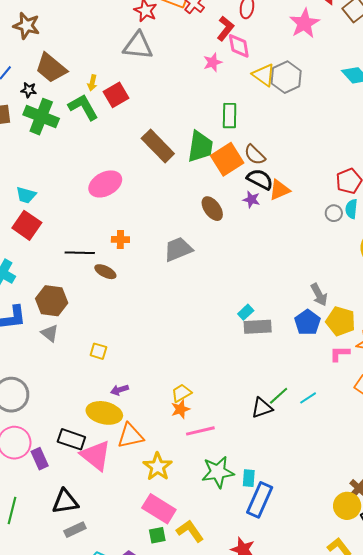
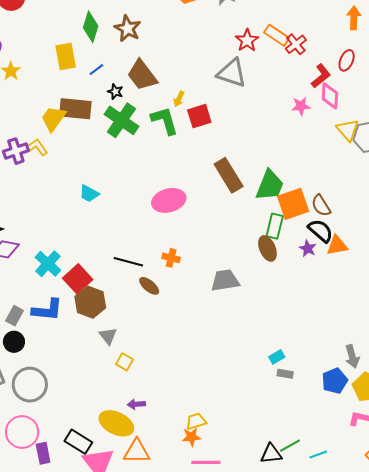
green rectangle: (230, 116) -> (275, 226), moved
red square: (27, 225) -> (78, 279), moved
gray rectangle: (258, 327) -> (285, 374), size x0.6
gray triangle: (50, 333) -> (108, 336), moved

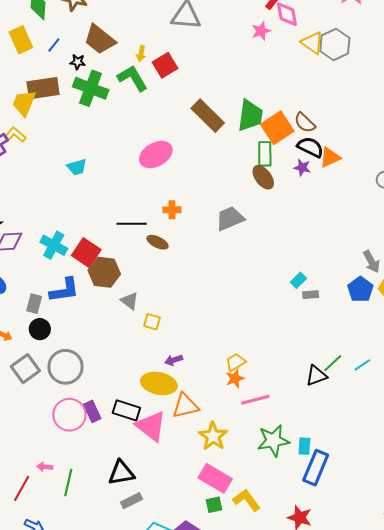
cyan trapezoid: (89, 193) -> (77, 167), turned -30
purple rectangle: (43, 453) -> (92, 411), moved

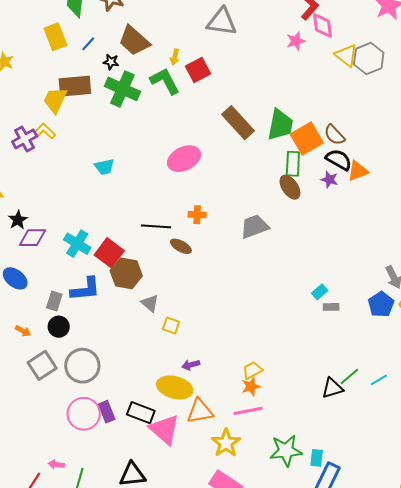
pink line: (255, 400) -> (248, 411), moved

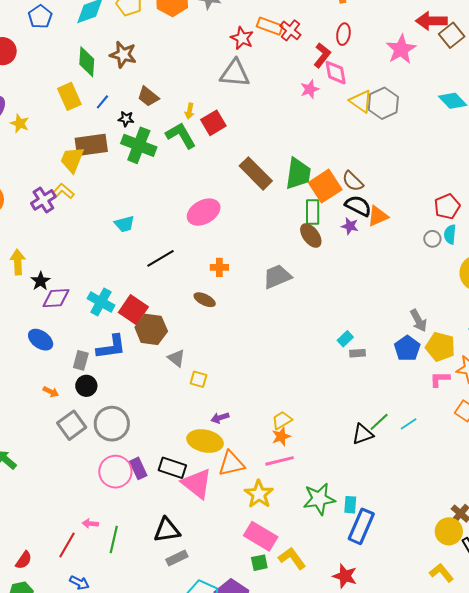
brown trapezoid: (134, 41) -> (148, 97), size x0.7
black line: (156, 226) -> (161, 258), moved, turned -32

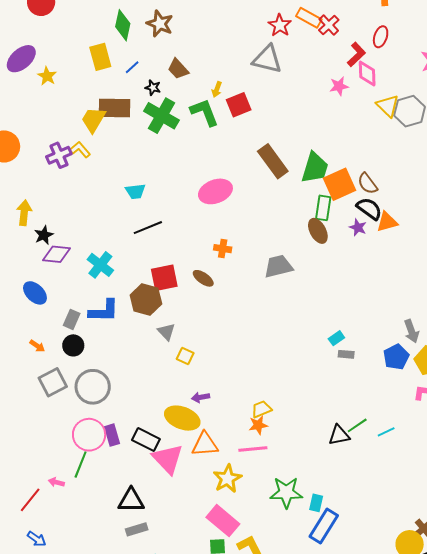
black line: (161, 258) -> (148, 228), moved
red square: (133, 310) -> (164, 278), moved, turned 36
green line: (114, 539) -> (81, 465), moved

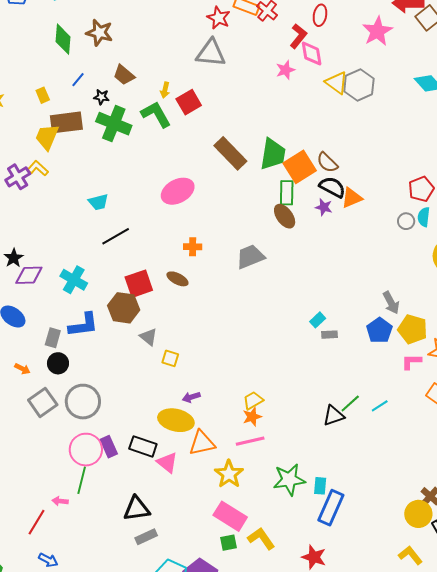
yellow rectangle: (100, 57) -> (43, 95), moved, size x0.6
pink triangle: (168, 459) -> (167, 463), size x0.7

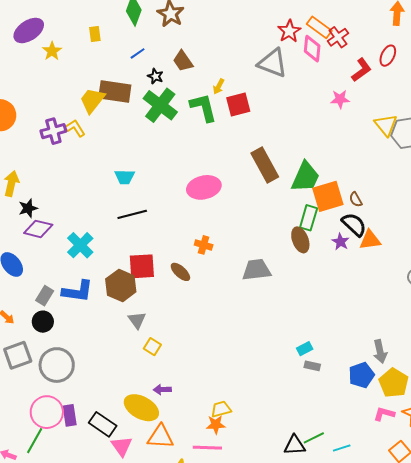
pink diamond: (312, 54) -> (312, 49), moved
yellow rectangle: (43, 95) -> (95, 34), moved
brown semicircle: (327, 162) -> (356, 199), size x0.7

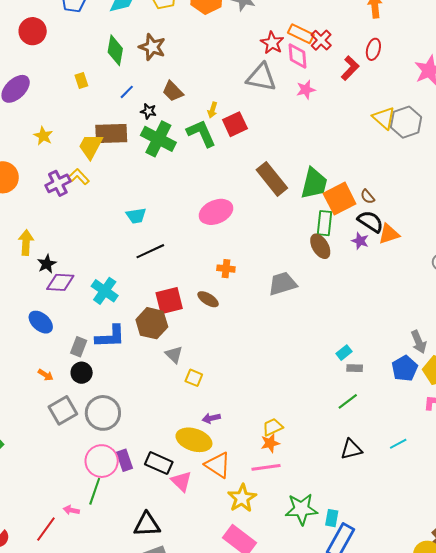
yellow star: (52, 51) -> (43, 136), moved
pink star: (340, 99) -> (306, 90), moved
orange triangle: (160, 437) -> (218, 465), turned 40
green line: (314, 438) -> (348, 401), moved

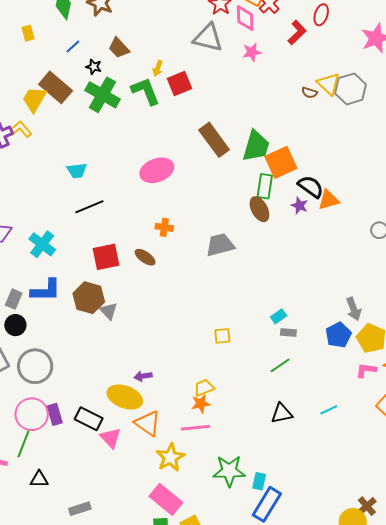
brown rectangle: (111, 134) -> (56, 87), turned 40
brown semicircle: (368, 197) -> (309, 93), moved, turned -35
brown hexagon: (152, 323) -> (89, 298), moved
yellow square: (194, 378) -> (222, 336), moved, turned -30
black triangle: (147, 524) -> (39, 479), moved, size x0.7

